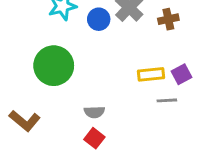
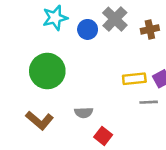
brown L-shape: (25, 121) -> (39, 120), moved
red square: (94, 138) -> (103, 136), moved

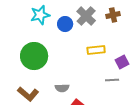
brown cross: (150, 29) -> (113, 15), moved
yellow rectangle: (134, 79) -> (96, 50), moved

